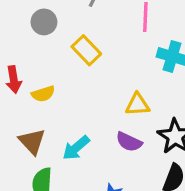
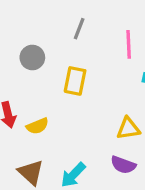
yellow rectangle: (86, 50) -> (75, 81), turned 60

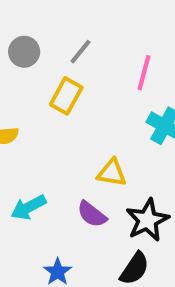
gray line: (79, 29) -> (81, 52), moved

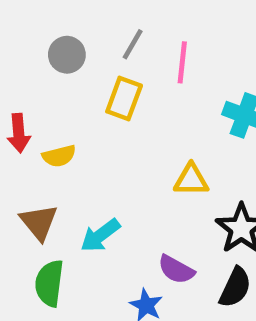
pink line: (144, 73) -> (182, 62), moved
purple semicircle: (92, 214) -> (176, 269), moved

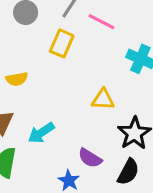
pink line: (182, 62) -> (101, 22), turned -72

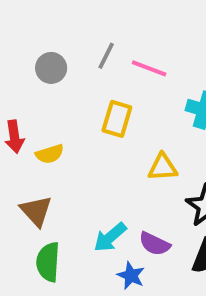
yellow rectangle: (62, 43) -> (117, 119), moved
cyan arrow: (41, 133) -> (110, 237), moved

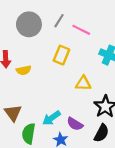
gray circle: (51, 68) -> (29, 24), size x1.5
brown triangle: (36, 211) -> (13, 113), moved
green semicircle: (48, 262) -> (29, 134), moved

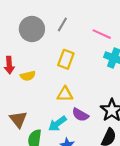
pink line: (81, 30) -> (102, 34), moved
yellow triangle: (83, 83) -> (65, 94), moved
purple semicircle: (75, 124) -> (80, 115), moved

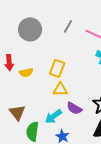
gray line: (62, 24) -> (68, 26), moved
yellow rectangle: (66, 59) -> (57, 68), moved

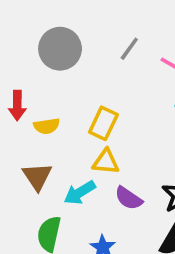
brown triangle: (17, 113) -> (37, 176), moved
cyan arrow: (53, 116) -> (80, 193), moved

